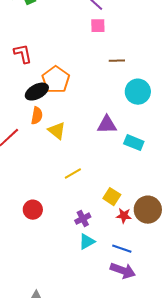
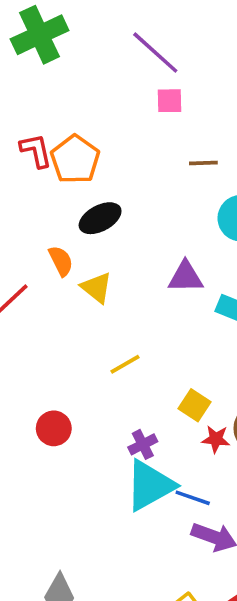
orange pentagon: (56, 80) -> (75, 159), moved
black ellipse: (37, 92) -> (100, 218), moved
orange semicircle: (37, 116) -> (61, 261), turned -36
cyan triangle: (87, 242) -> (150, 485), size x1.8
blue line: (122, 249) -> (193, 498), moved

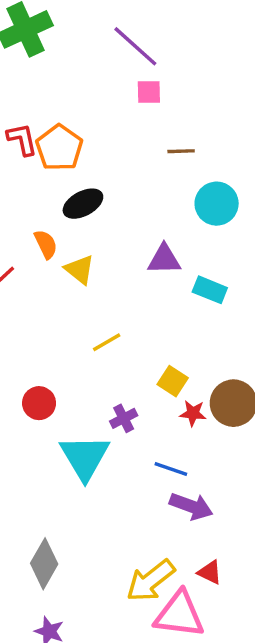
cyan triangle: (150, 485) -> (85, 457), moved, turned -32

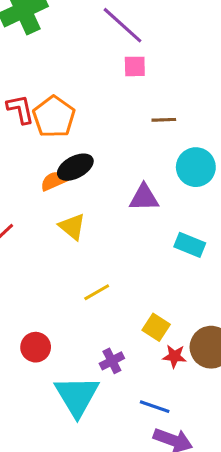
orange semicircle: (46, 244) -> (54, 181), moved, turned -88
purple triangle: (164, 259) -> (144, 198), moved

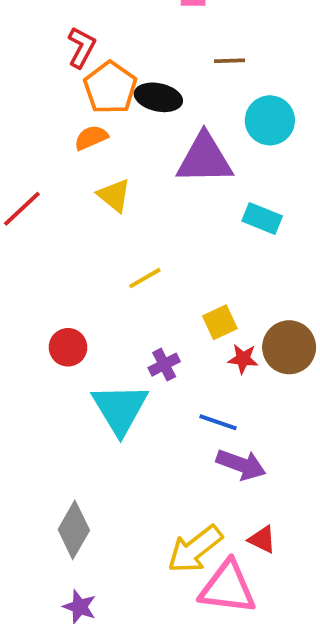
red L-shape: (20, 109) -> (81, 47), moved, turned 40
orange pentagon: (54, 117) -> (110, 88), moved
black ellipse: (75, 167) -> (158, 97), moved, turned 40
purple triangle: (144, 198) -> (205, 159), size x1.5
yellow square: (156, 327) -> (220, 322), turned 32

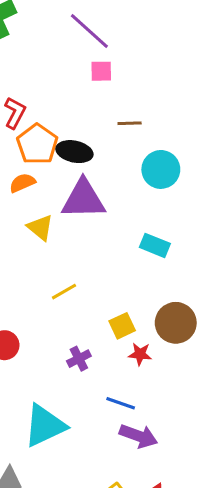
purple triangle: (205, 159) -> (83, 199), moved
brown circle: (289, 347) -> (176, 323), moved
cyan triangle: (120, 409) -> (45, 426), moved, turned 36

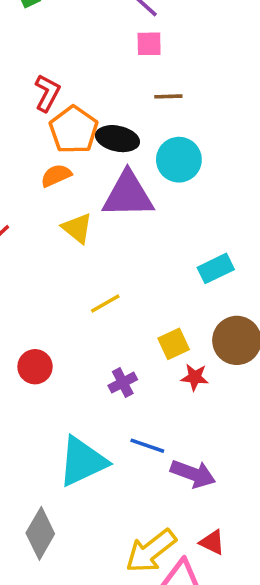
brown line: (130, 123) -> (168, 96), moved
cyan circle: (161, 169) -> (179, 160), moved
cyan rectangle: (155, 245) -> (216, 268), moved, turned -48
blue line: (121, 403) -> (147, 446), moved

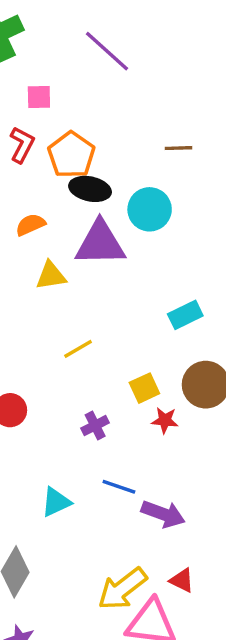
pink square: (149, 44) -> (39, 97), moved
brown line: (168, 96) -> (179, 148), moved
orange pentagon: (74, 130) -> (71, 155), moved
yellow triangle: (77, 228) -> (51, 276), turned -48
cyan triangle: (82, 461) -> (56, 502), size x0.6

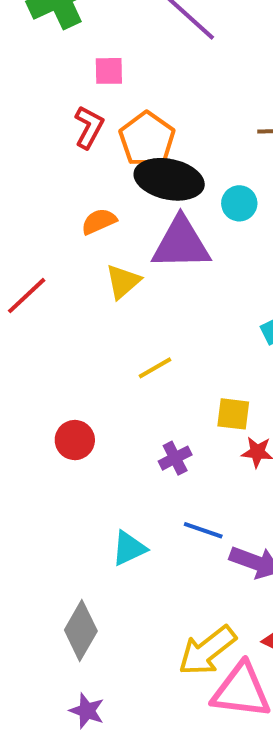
black ellipse: (90, 189) -> (169, 179), size x1.4
cyan circle: (150, 209) -> (239, 203), size x0.7
yellow triangle: (51, 276) -> (123, 282), turned -32
yellow square: (144, 388) -> (233, 414), turned 32

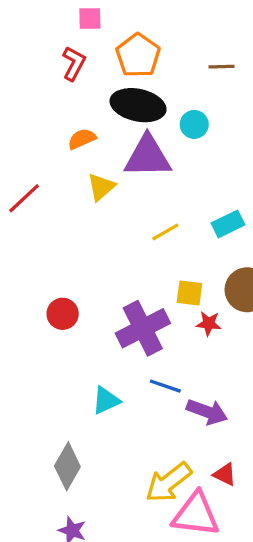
orange pentagon: (147, 139) -> (138, 55), moved
yellow line: (155, 368) -> (165, 232), moved
purple cross: (175, 458) -> (143, 328), size x2.0

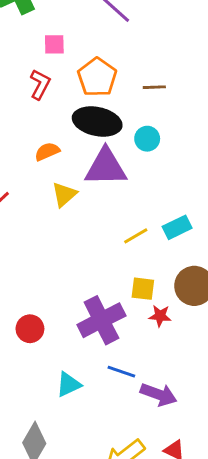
brown line: (221, 67) -> (154, 87), moved
yellow line: (165, 232) -> (136, 236), moved
red circle: (63, 314) -> (30, 329), moved

